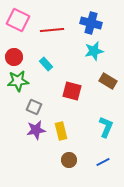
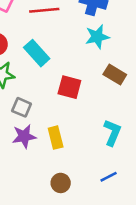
cyan rectangle: (46, 64) -> (37, 53), size x1.5
brown circle: (69, 160) -> (61, 183), moved

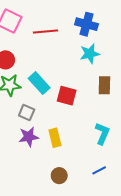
cyan rectangle: (37, 53) -> (39, 83), moved
brown rectangle: (115, 75) -> (104, 85), turned 60

